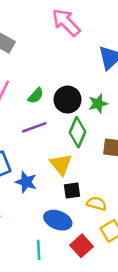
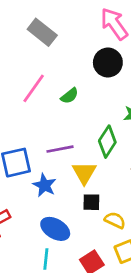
black circle: (68, 100) -> (108, 63), moved
purple line: (34, 127) -> (60, 149), moved
blue ellipse: (58, 220) -> (55, 229), moved

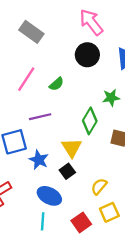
purple line: (60, 149) -> (40, 117), moved
black square: (91, 202) -> (67, 171), moved, turned -35
yellow semicircle: (115, 220) -> (99, 186), turned -72

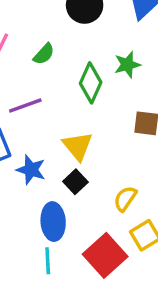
green diamond: (90, 121) -> (91, 83), moved
blue ellipse: (49, 196) -> (53, 222), turned 65
red square: (81, 222) -> (105, 255), size x1.4

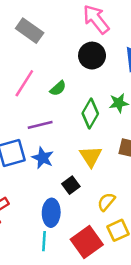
yellow triangle: (78, 146) -> (91, 156), moved
blue star: (31, 170) -> (43, 158), moved

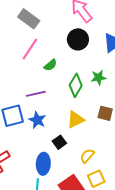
pink line: (24, 83) -> (30, 49), moved
yellow triangle: (91, 156) -> (76, 120), turned 36

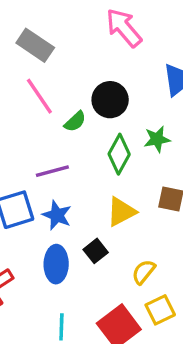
black circle: (78, 39) -> (110, 100), moved
pink line: (30, 49) -> (39, 96), turned -65
blue ellipse: (43, 164) -> (56, 264), moved

